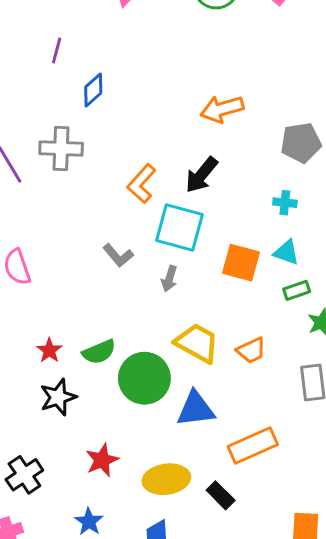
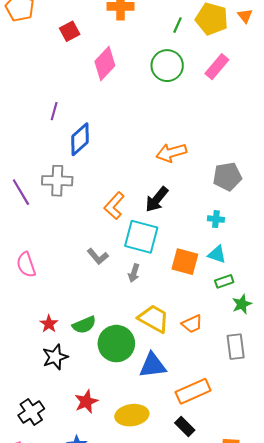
blue diamond: (93, 90) -> (80, 139), size x1.4
black rectangle: (221, 495) -> (185, 427), moved

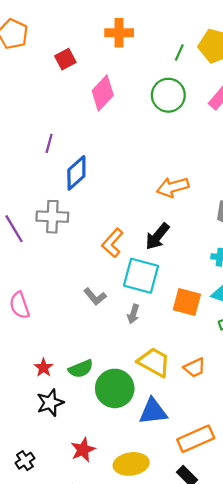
black cross: (31, 412) -> (25, 461), size x0.7

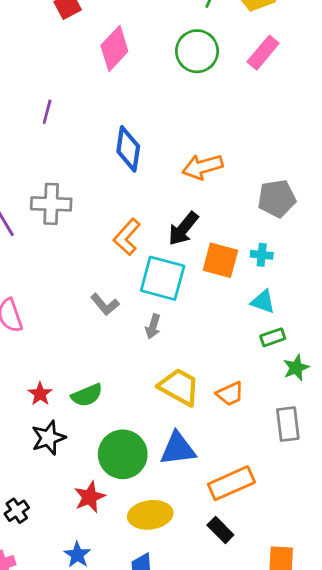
blue diamond: (76, 173) -> (128, 149), moved, turned -40
orange square: (187, 302) -> (220, 260), moved
green circle: (115, 388) -> (123, 454), moved

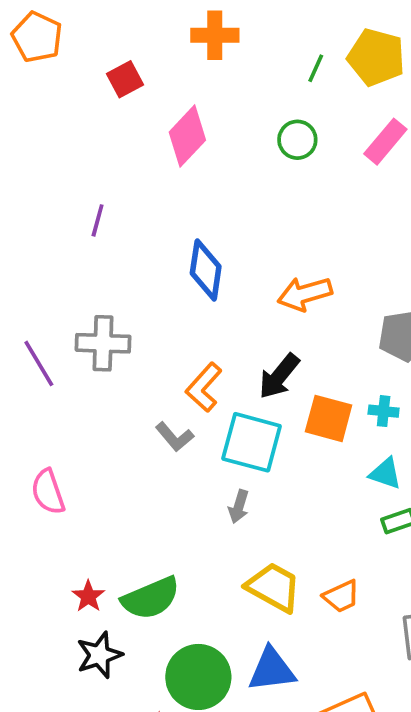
green circle: (197, 51) -> (297, 140), size x0.7
gray L-shape: (105, 304) -> (175, 437), moved
green semicircle: (87, 395) -> (151, 598), size x1.4

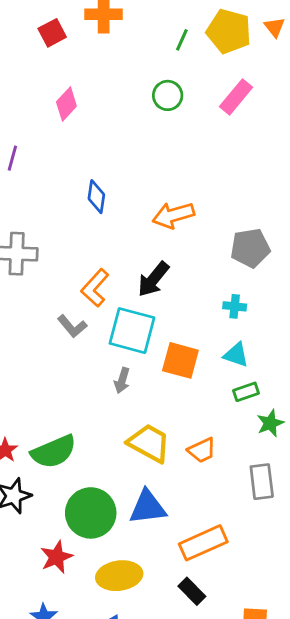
red square: (125, 79) -> (52, 33), moved
pink diamond: (187, 136) -> (66, 104), moved, size x0.7
blue diamond: (206, 270) -> (96, 197), size x0.7
orange square: (329, 418) -> (180, 360), moved

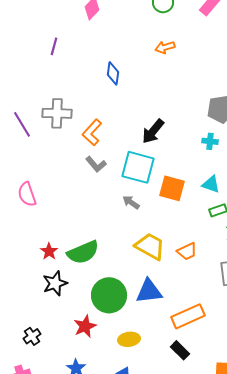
orange arrow: (173, 215) -> (165, 47), moved, size x0.7
orange L-shape: (95, 288) -> (92, 132), moved
cyan cross: (235, 306) -> (210, 141), moved
gray arrow: (122, 380) -> (131, 202), turned 108
yellow ellipse: (119, 576) -> (129, 339), size x0.7

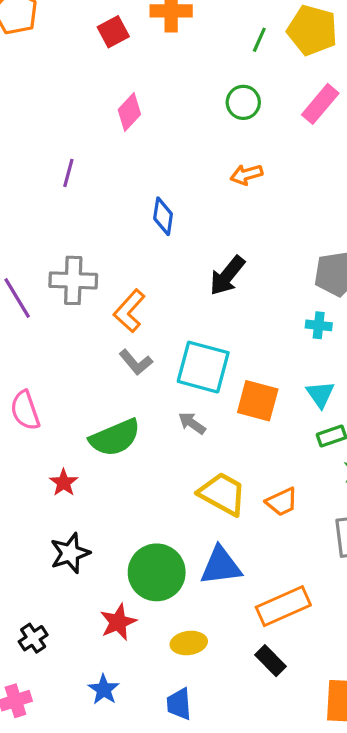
black arrow: (153, 131) -> (227, 276), moved
cyan triangle: (211, 184) -> (320, 394), turned 36
red star: (49, 251) -> (64, 483), moved
green semicircle: (83, 252) -> (115, 438), moved

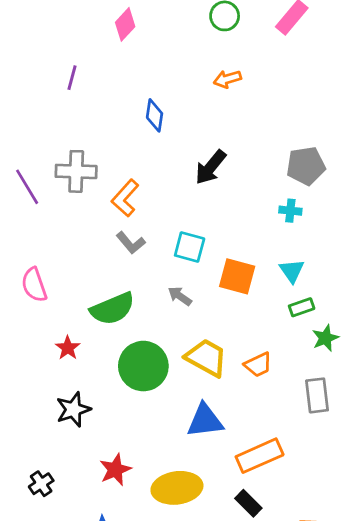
cyan square: (203, 367) -> (190, 247), size x0.7
green circle: (157, 572) -> (143, 366), moved
yellow ellipse: (189, 643) -> (177, 488), size x1.6

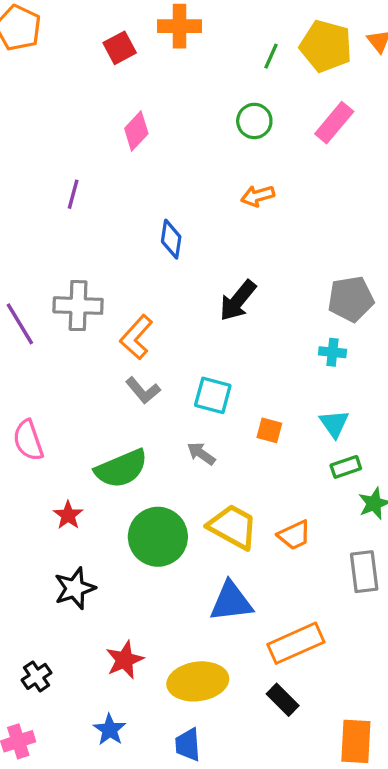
orange square: (237, 276) -> (269, 430), size x0.6

